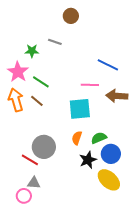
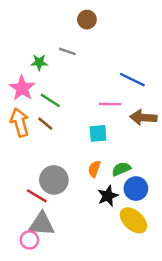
cyan square: (80, 109) -> (98, 133), size x0.7
gray triangle: (34, 183) -> (42, 224), size x1.6

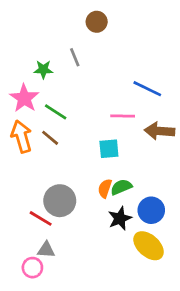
gray line: (67, 51) -> (75, 57), turned 49
green semicircle: (121, 169) -> (121, 187), moved
gray triangle: (42, 224) -> (46, 250), size x0.6

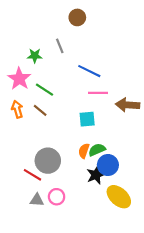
blue line: (147, 89) -> (89, 71), moved
orange arrow: (22, 136) -> (17, 109), size x0.7
blue circle: (151, 210) -> (108, 165), moved
pink circle: (32, 268) -> (57, 197), moved

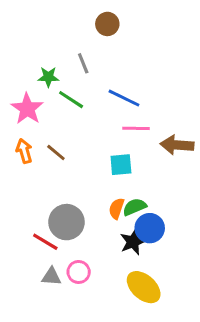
green line: (45, 90) -> (71, 100), moved
yellow ellipse: (119, 197) -> (144, 287), moved

